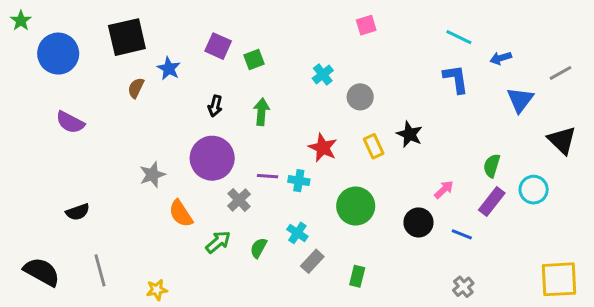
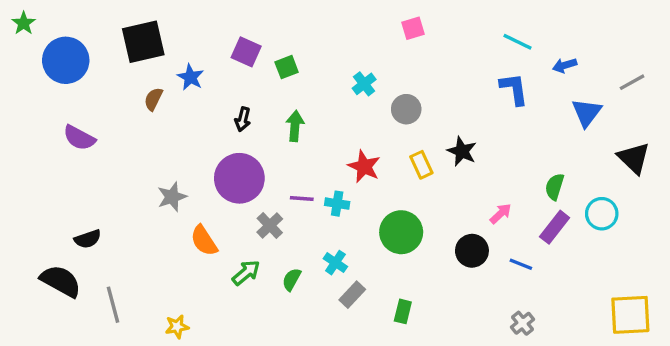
black semicircle: (42, 272) -> (61, 281), moved

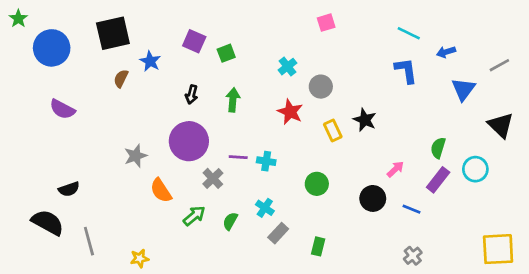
red star: (364, 166) -> (290, 112), moved
green circle: (401, 232) -> (317, 184), size x0.7

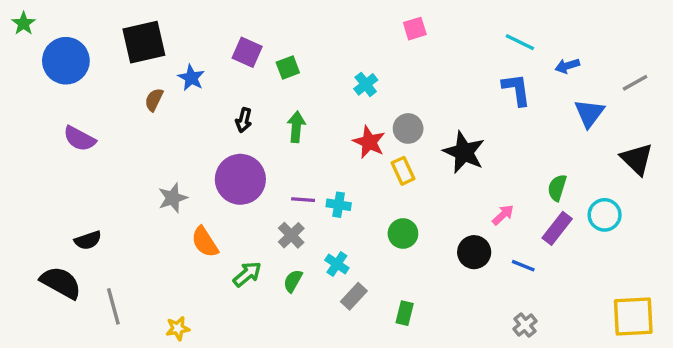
gray circle: (321, 87) -> (408, 128), moved
black star: (365, 120) -> (464, 152), size x1.4
yellow rectangle: (333, 131) -> (403, 171), moved
gray cross: (213, 178) -> (291, 235), moved

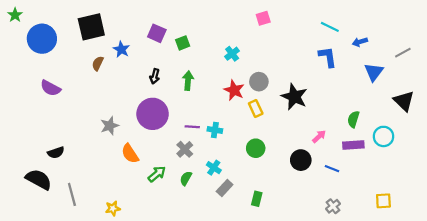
purple rectangle: (557, 228) -> (353, 145), turned 48
yellow square: (633, 317) -> (383, 201), moved, size x0.6

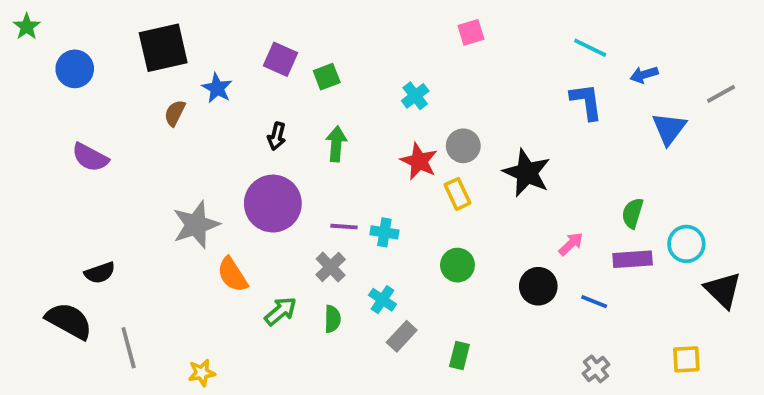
blue circle: (42, 39) -> (75, 69), size x0.7
black triangle: (404, 101) -> (723, 290), moved
gray star: (110, 126) -> (196, 225), size x1.4
green semicircle: (186, 178) -> (332, 319), turned 152

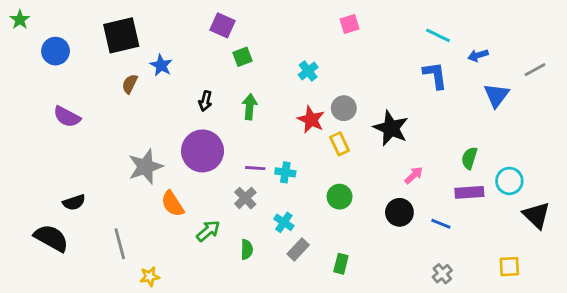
purple square: (281, 59) -> (222, 25), moved
pink arrow: (571, 244) -> (414, 175), moved
green semicircle: (332, 319) -> (247, 249), moved
gray line: (129, 348) -> (120, 244), moved

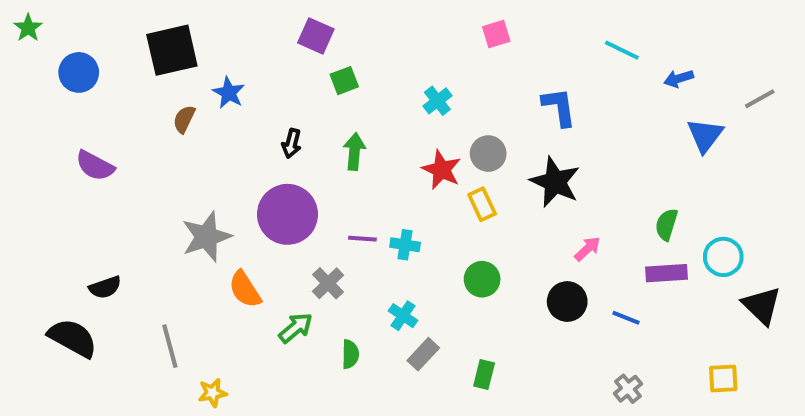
blue L-shape: (435, 75) -> (559, 107), moved
gray cross: (245, 198) -> (328, 283), moved

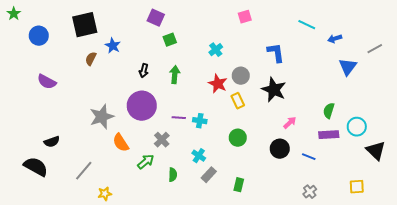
gray line: (170, 346) -> (84, 171), turned 55

